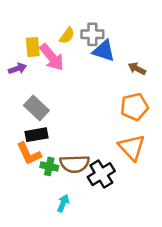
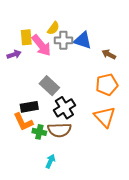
gray cross: (92, 34) -> (63, 40), moved
gray rectangle: (36, 108) -> (49, 86), moved
black cross: (101, 174) -> (64, 108), moved

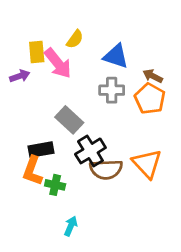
gray cross: (63, 40) -> (112, 90), moved
orange pentagon: (107, 85) -> (150, 99), moved, turned -30
orange L-shape: (23, 122) -> (32, 171), turned 45
brown semicircle: (59, 130) -> (106, 169), moved

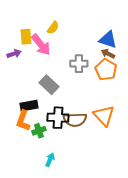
blue triangle: (116, 56) -> (108, 40), moved
black cross: (90, 151) -> (58, 118), moved, turned 35
green cross: (55, 185) -> (39, 131), turned -32

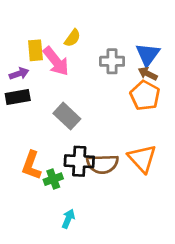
blue triangle: (108, 40) -> (148, 54), turned 48
gray cross: (79, 64) -> (112, 61), moved
black rectangle: (29, 106) -> (18, 97), moved

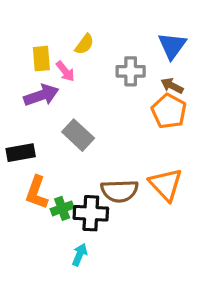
blue triangle: (148, 54) -> (172, 46), moved
pink arrow: (56, 61) -> (65, 71), size x0.6
purple arrow: (19, 74) -> (41, 95), moved, size x1.5
black rectangle: (18, 97) -> (21, 153), moved
black cross: (79, 161) -> (91, 213), moved

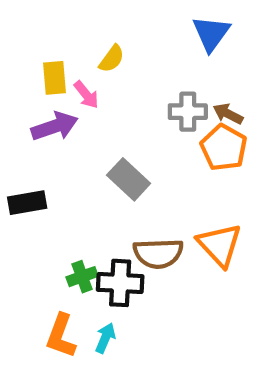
blue triangle: (172, 46) -> (211, 33), moved
gray cross: (131, 71) -> (188, 112), moved
gray rectangle: (78, 135) -> (129, 179), moved
orange L-shape: (37, 192) -> (61, 336), moved

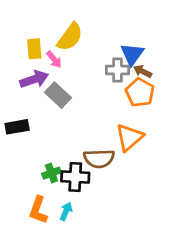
blue triangle: (211, 33) -> (132, 54), moved
yellow semicircle: (112, 59) -> (70, 37), size x1.6
gray rectangle: (129, 179) -> (58, 95), moved
orange triangle: (220, 245) -> (129, 137), moved, turned 32

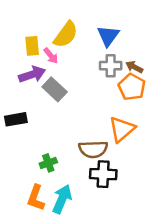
blue triangle: (132, 54) -> (108, 36), moved
black cross: (75, 177) -> (103, 174), moved
cyan arrow: (66, 211) -> (62, 199), size x1.6

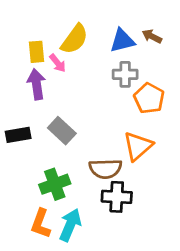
blue triangle: (108, 36) -> (122, 41), turned 40
brown arrow: (134, 67) -> (152, 36), moved
purple arrow: (32, 74) -> (36, 84), turned -80
gray rectangle: (55, 89) -> (62, 131), moved
green cross: (48, 163) -> (55, 184), size x1.5

